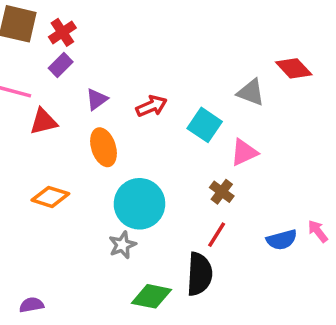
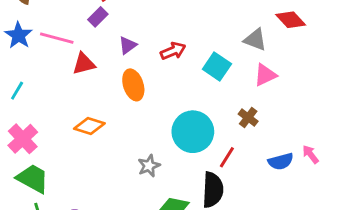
pink triangle: (244, 152) -> (265, 75), moved
brown cross: (222, 192) -> (248, 118), moved
cyan circle: (139, 204) -> (193, 132), moved

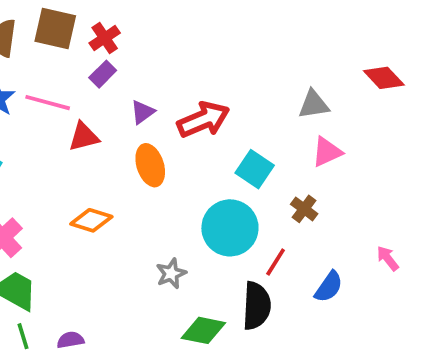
red diamond: (291, 20) -> (384, 78), moved
gray triangle: (255, 40) -> (314, 104), turned -30
red arrow: (173, 51) -> (203, 120), size x1.5
cyan square: (217, 67) -> (255, 169), moved
blue semicircle: (281, 161) -> (329, 287), moved, turned -40

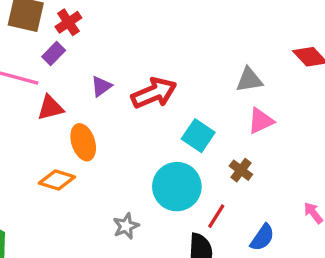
purple rectangle: (103, 74) -> (54, 53), moved
orange ellipse: (150, 165) -> (83, 142), moved

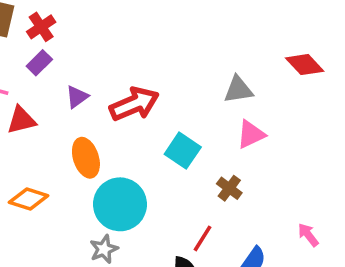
purple rectangle: (54, 53) -> (39, 63), moved
orange ellipse: (83, 142) -> (86, 158), moved
cyan circle: (177, 187) -> (120, 204), moved

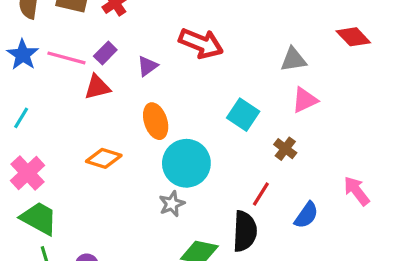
purple rectangle: (39, 63) -> (105, 53), moved
red arrow: (134, 104) -> (201, 43), moved, turned 45
pink arrow: (308, 235) -> (357, 191), size x1.4

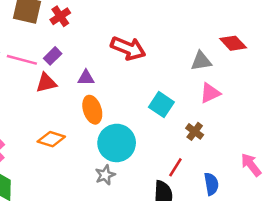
red diamond: (353, 37) -> (233, 43), moved
purple triangle: (147, 66) -> (86, 78), moved, turned 36
blue semicircle: (306, 215) -> (211, 184), turned -45

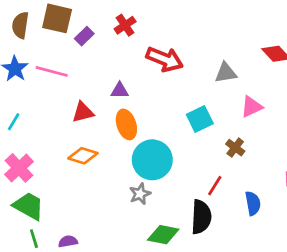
red cross: (60, 16) -> (125, 25), moved
purple rectangle: (53, 56) -> (84, 36), moved
gray triangle: (201, 61) -> (226, 73), moved
red triangle: (46, 83) -> (83, 112), moved
cyan square: (161, 105) -> (200, 119), turned 30

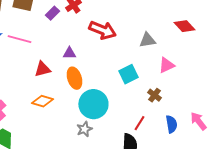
purple rectangle: (84, 36) -> (52, 13), moved
blue semicircle: (253, 203) -> (171, 124), moved

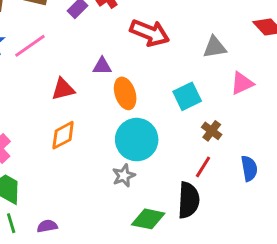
pink line: (19, 39) -> (30, 46), turned -50
orange ellipse: (74, 78) -> (125, 93), moved
brown cross: (154, 95) -> (212, 131), moved
orange diamond: (42, 101) -> (63, 135), turned -45

